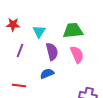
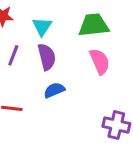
purple semicircle: (52, 52) -> (47, 57), moved

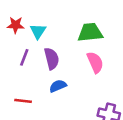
cyan triangle: (42, 27) -> (38, 31), moved

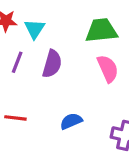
purple semicircle: (52, 59) -> (52, 64), turned 30
blue semicircle: (58, 86) -> (71, 121), moved

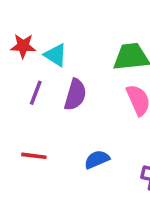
cyan triangle: (35, 29) -> (55, 55), turned -30

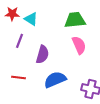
purple semicircle: (75, 95) -> (42, 54), moved
blue semicircle: (97, 159) -> (55, 80), size x1.5

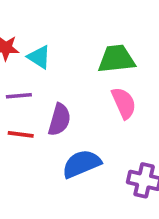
purple line: (19, 41) -> (19, 96), turned 64
red line: (18, 77) -> (21, 134), moved

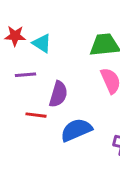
red line: (21, 134) -> (36, 115), moved

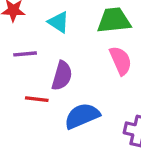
cyan triangle: (42, 43) -> (59, 22), moved

